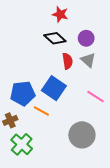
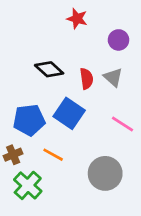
black diamond: (55, 38) -> (49, 69), moved
purple circle: (86, 38) -> (118, 40), moved
orange line: (41, 111) -> (53, 155), moved

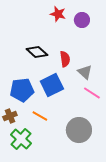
purple circle: (118, 40) -> (82, 20), moved
gray triangle: (113, 77) -> (85, 72), moved
blue square: (69, 113) -> (52, 85), turned 30

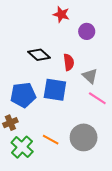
purple circle: (82, 20) -> (87, 31), moved
blue square: (52, 85) -> (55, 90), turned 35
orange line: (40, 116) -> (51, 140), moved

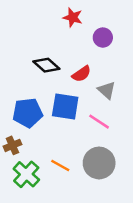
red semicircle: (69, 62) -> (82, 74), turned 63
pink line: (97, 98) -> (99, 122), moved

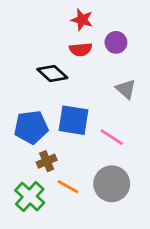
red semicircle: (82, 74) -> (81, 49), moved, turned 30
gray triangle: (107, 90) -> (126, 89), moved
brown cross: (12, 145) -> (47, 161), moved

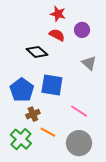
red semicircle: (81, 49) -> (57, 35), turned -147
blue pentagon: (31, 127) -> (22, 90), turned -30
pink line: (112, 137) -> (79, 111), moved
gray circle: (112, 184) -> (79, 143), moved

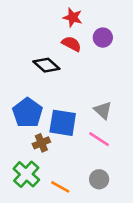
gray triangle: (89, 63) -> (103, 110), moved
blue square: (52, 85) -> (63, 123), moved
orange line: (48, 132) -> (60, 187), moved
gray circle: (79, 143) -> (99, 179), size x0.6

